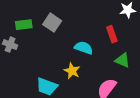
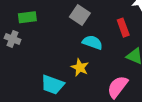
gray square: (52, 23) -> (80, 15), moved

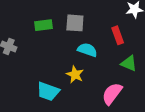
gray square: (80, 15) -> (75, 23), turned -30
green rectangle: (27, 17) -> (44, 25), moved

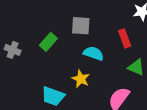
green rectangle: (44, 25) -> (48, 42), moved, turned -42

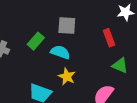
cyan semicircle: (93, 53) -> (60, 52), moved

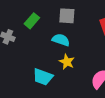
green rectangle: (36, 41) -> (32, 21), moved

